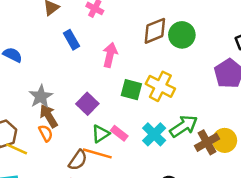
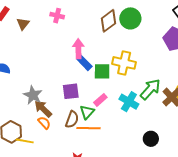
blue rectangle: (72, 40) -> (85, 63), moved
purple square: (87, 104) -> (71, 91), turned -36
pink rectangle: (119, 133) -> (100, 100), moved, turned -64
brown semicircle: (78, 160) -> (72, 119), moved

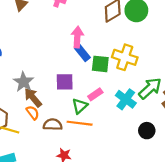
brown semicircle: (72, 119) -> (53, 125), moved, turned -114
black circle: (151, 139) -> (147, 131), moved

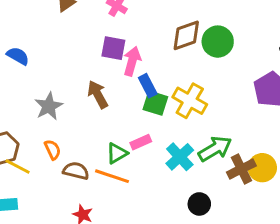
blue rectangle: (82, 53) -> (148, 86), moved
purple square: (65, 82) -> (113, 48), moved
brown arrow: (33, 98) -> (98, 94), moved

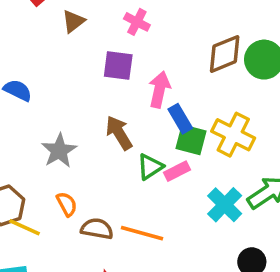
purple square: (113, 48) -> (118, 66), moved
pink rectangle: (141, 142) -> (177, 171), moved
green triangle: (117, 153) -> (150, 167), moved

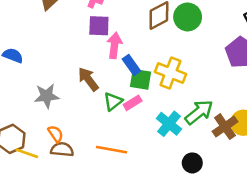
purple square: (118, 66) -> (99, 26), moved
gray star: (59, 151) -> (47, 96), turned 30
brown semicircle: (97, 229) -> (62, 149), moved

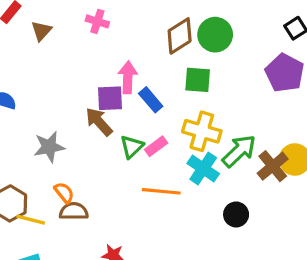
purple square: (99, 26) -> (110, 98), moved
yellow cross: (170, 73) -> (202, 131), moved
green square: (140, 79) -> (198, 80), moved
orange line: (112, 150) -> (161, 191), moved

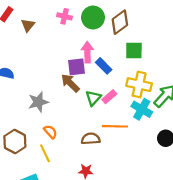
green circle: (215, 35) -> (93, 18), moved
brown semicircle: (74, 211) -> (91, 139), moved
yellow line: (31, 220) -> (45, 153), moved, turned 54

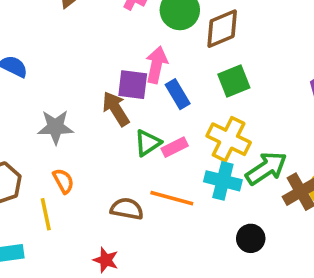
green square: (134, 51) -> (234, 81), turned -36
cyan cross: (142, 109) -> (223, 181), turned -30

